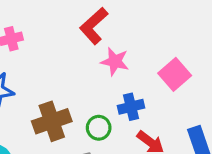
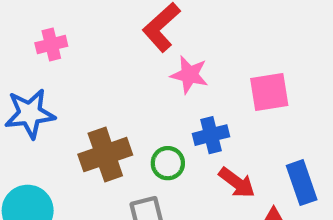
pink square: (175, 74) -> (269, 92), turned 32

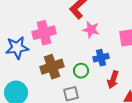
pink cross: (51, 45) -> (44, 33), moved, size x1.6
red arrow: (237, 183) -> (113, 80), turned 72

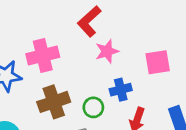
pink star: (91, 30) -> (107, 51), turned -30

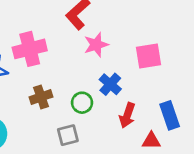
blue cross: (121, 90) -> (110, 84), turned -35
brown cross: (54, 102) -> (41, 97), size x0.7

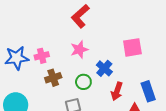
pink star: (96, 45) -> (79, 50), moved
pink cross: (30, 49) -> (42, 56), moved, size x0.6

